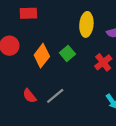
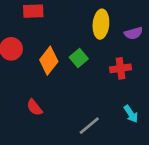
red cross: (103, 62) -> (120, 68), turned 30
gray line: (55, 96) -> (89, 126), moved

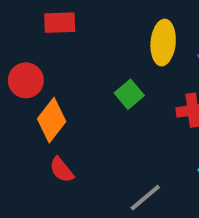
orange diamond: (49, 61) -> (52, 120), moved

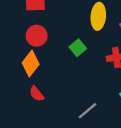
red circle: (26, 80) -> (37, 36), moved

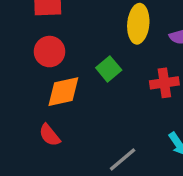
orange diamond: (31, 64) -> (63, 92), moved, turned 40

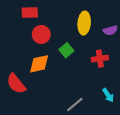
red circle: (50, 52) -> (41, 35), moved
red semicircle: (50, 135) -> (16, 84), moved, size x1.5

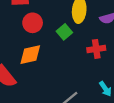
green square: (66, 50) -> (64, 32), moved

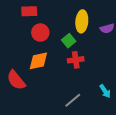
red cross: (96, 49) -> (76, 60), moved

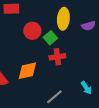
red circle: (40, 33) -> (32, 31), moved
orange diamond: (38, 61) -> (27, 71), moved

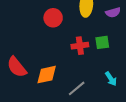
green square: (50, 38) -> (102, 42), moved, turned 32
orange diamond: (27, 71) -> (47, 75), moved

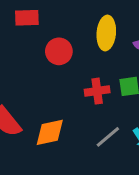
gray line: (77, 88) -> (108, 137), moved

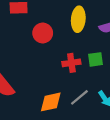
orange diamond: (50, 132) -> (51, 102), moved

